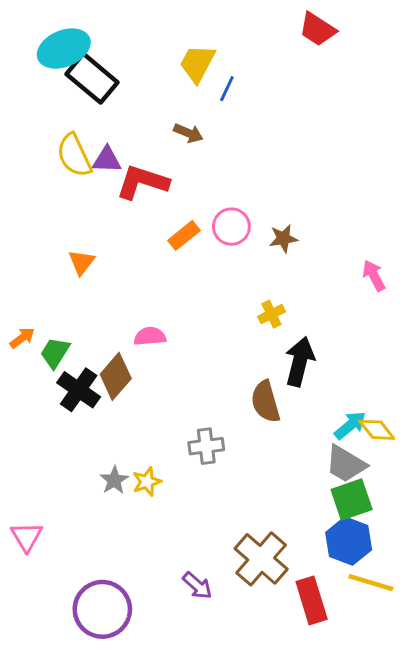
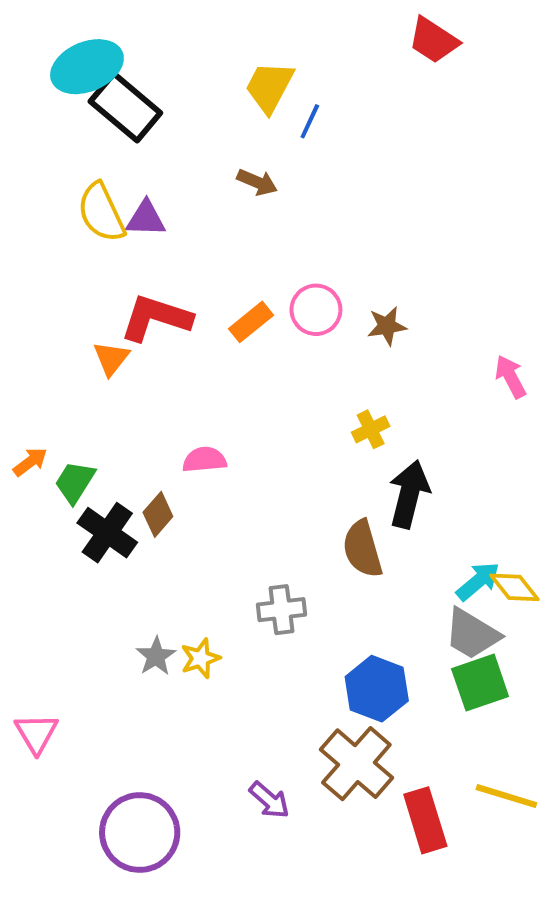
red L-shape: (142, 182) -> (156, 318), moved
brown diamond: (116, 376) -> (158, 514), size x0.7
blue hexagon: (349, 541) -> (377, 689), moved

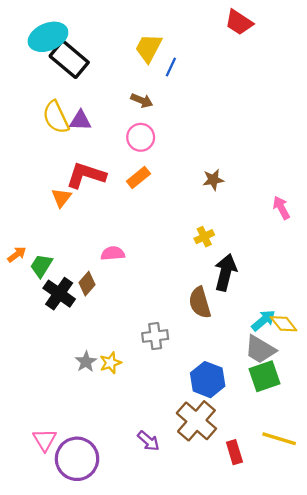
pink circle: (316, 310) -> (141, 137), moved
pink triangle: (36, 733) -> (45, 440), moved
red rectangle: (425, 820) -> (234, 452), size x0.7

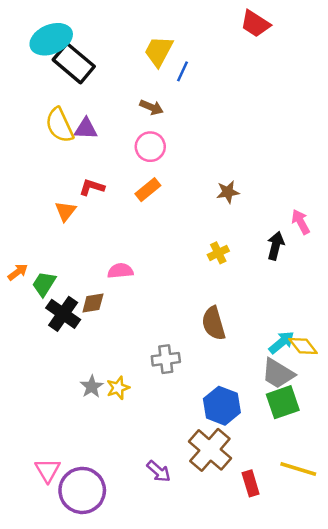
red L-shape: (86, 175) -> (92, 187), size x0.6
black arrow: (225, 272) -> (276, 246), moved, size x0.7
brown diamond: (87, 284) -> (93, 303), turned 40

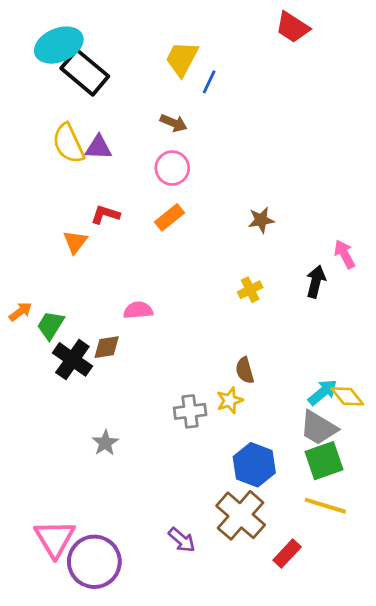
brown semicircle: (214, 323) -> (245, 370), size x0.7
yellow star: (118, 388) -> (230, 400), moved
yellow line: (298, 469) -> (325, 506), moved
pink triangle: (48, 470) -> (55, 539), size x1.4
red rectangle: (251, 483) -> (287, 554), turned 60

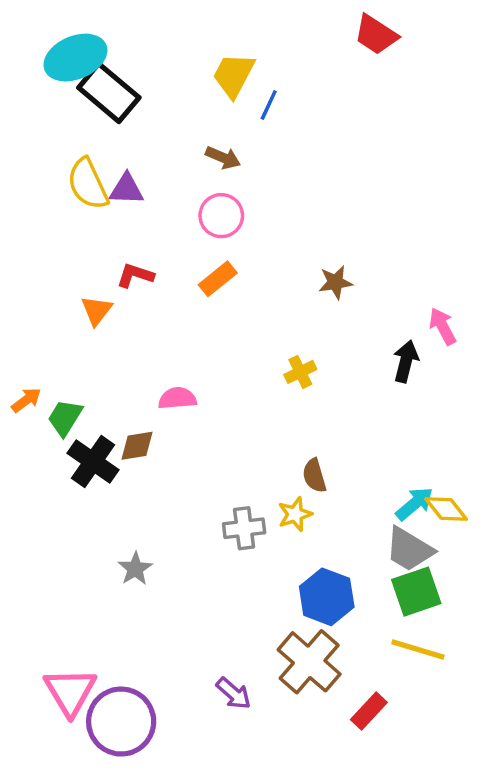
yellow cross: (250, 290) -> (300, 372), moved

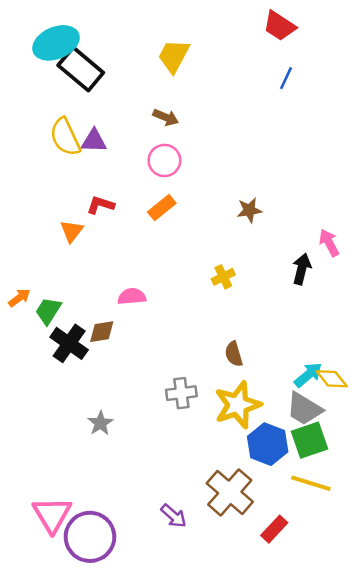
blue line: (269, 105) -> (286, 78), moved
yellow star: (295, 514) -> (238, 405), moved, size x1.8
blue hexagon: (327, 597) -> (268, 444), moved

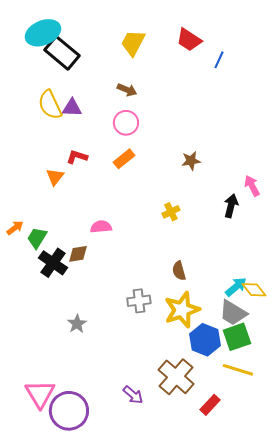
red trapezoid: (279, 26) -> (189, 40), moved

